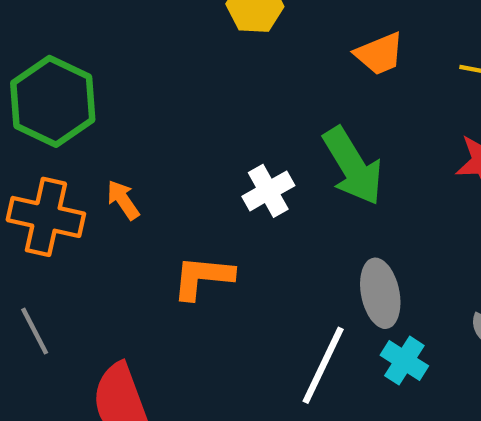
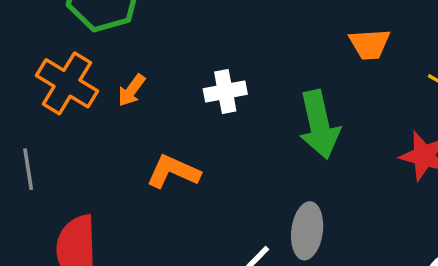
white cross: (268, 191) -> (225, 92), moved
orange arrow: (123, 200) -> (131, 90), turned -128

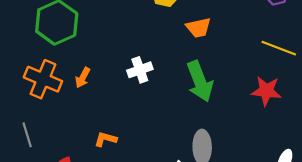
orange trapezoid: (370, 44) -> (198, 28), moved
orange L-shape: (173, 172) -> (106, 139), moved, size x0.7

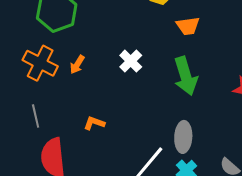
white cross: (140, 70) -> (131, 61), turned -30
gray line: (27, 135) -> (36, 116), moved

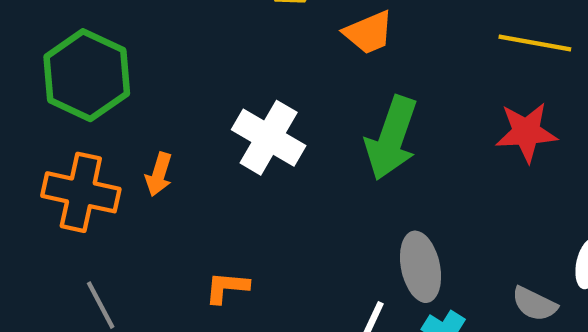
white cross: (131, 61) -> (269, 138), size x1.4
green arrow: (186, 76) -> (391, 138), turned 51

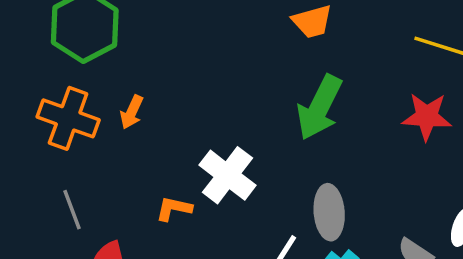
white cross: (269, 138) -> (228, 175), moved

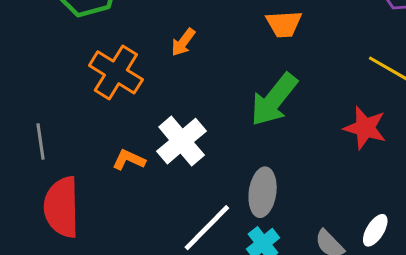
orange arrow: (132, 112) -> (183, 42), moved
orange cross: (68, 118) -> (116, 72), moved

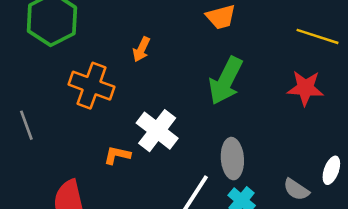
gray line: (41, 141) -> (26, 125), moved

